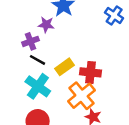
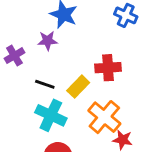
purple cross: (31, 41) -> (14, 56), moved
red cross: (90, 72) -> (108, 68), moved

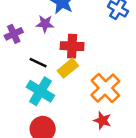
red cross: (108, 68) -> (72, 46), moved
orange cross: (104, 117) -> (105, 88), moved

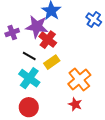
purple star: (45, 24) -> (37, 27), size x1.6
red cross: (72, 46) -> (48, 40), moved, turned 30

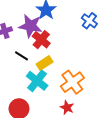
cyan cross: (29, 78) -> (37, 81), moved

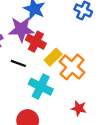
yellow rectangle: (45, 63) -> (53, 57), moved
orange cross: (72, 82) -> (72, 67), moved

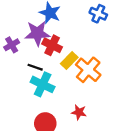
cyan cross: (41, 87) -> (43, 84), moved
red star: (79, 108) -> (79, 112), moved

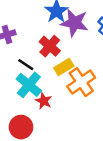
purple star: (37, 33) -> (74, 23), moved
red star: (79, 112) -> (44, 101), moved

